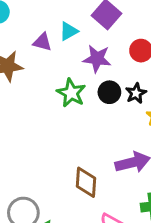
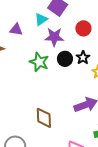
cyan triangle: (69, 31) -> (41, 19), moved
brown diamond: (86, 182) -> (44, 118), moved

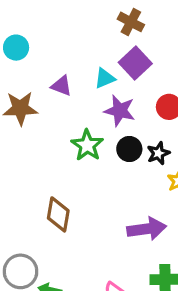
brown diamond: (44, 118) -> (58, 214), moved

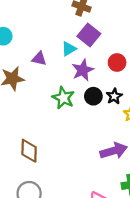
purple star: (120, 111) -> (83, 70), turned -30
brown diamond: (58, 214) -> (29, 151), moved

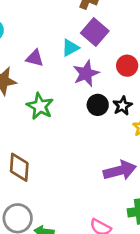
green star: (63, 98) -> (40, 106), moved

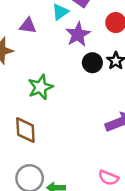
green star: (40, 106) -> (40, 87), moved, turned 30

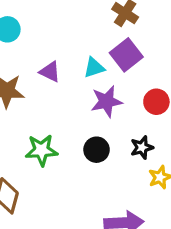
black circle: (92, 63) -> (97, 150), moved

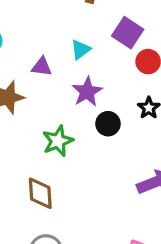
purple square: (126, 55) -> (128, 33), moved
purple star: (107, 101) -> (87, 92), moved

